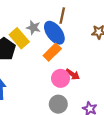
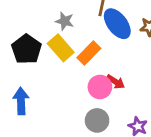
blue ellipse: (54, 33) -> (117, 24), moved
yellow rectangle: (19, 38) -> (61, 48), moved

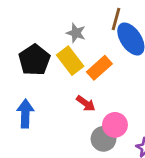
red arrow: (116, 82) -> (86, 103), moved
pink circle: (100, 87) -> (115, 125), moved

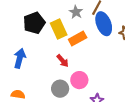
gray star: (76, 33) -> (76, 12), moved
gray circle: (104, 139) -> (60, 89), moved

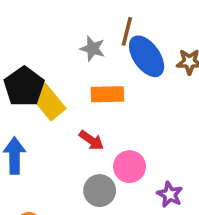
yellow rectangle: (59, 29) -> (48, 102), moved
orange rectangle: (78, 38) -> (107, 94), turned 42

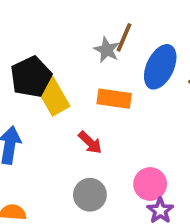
brown line: (127, 31) -> (124, 37), moved
blue ellipse: (147, 56) -> (160, 67), turned 51
pink circle: (130, 167) -> (150, 184), moved

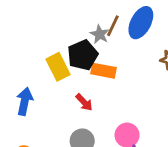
blue ellipse: (160, 67) -> (141, 23), moved
black pentagon: (31, 77) -> (83, 55), moved

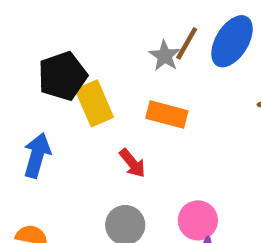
black pentagon: (83, 55) -> (63, 76), moved

